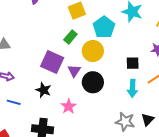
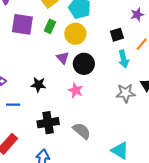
purple square: (52, 62) -> (22, 24), moved
pink star: (69, 106) -> (76, 90), moved

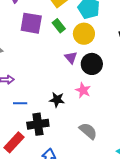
green rectangle: (50, 26) -> (59, 26), turned -64
black star: (38, 85) -> (57, 100), moved
black cross: (48, 123) -> (38, 124), moved

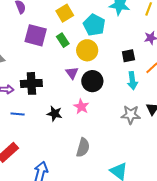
black cross: (38, 124) -> (31, 83), moved
gray semicircle: (88, 131) -> (83, 148), turned 60

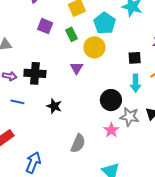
purple square: (36, 35) -> (45, 26), size x0.7
black circle: (92, 81) -> (111, 100), moved
pink star: (81, 107) -> (111, 130), moved

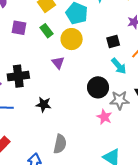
cyan arrow: (136, 83) -> (119, 66), turned -30
gray semicircle: (78, 143) -> (60, 144), moved

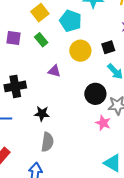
yellow circle: (72, 39) -> (80, 51), moved
purple triangle: (58, 63) -> (54, 71), turned -32
gray semicircle: (60, 144) -> (47, 142), moved

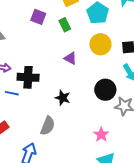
black cross: (15, 86) -> (28, 77), moved
black star: (42, 114) -> (63, 98), moved
pink star: (103, 123) -> (101, 135), moved

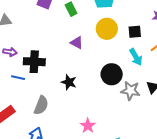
gray semicircle: (48, 126) -> (41, 105), moved
pink star: (101, 135) -> (88, 126), moved

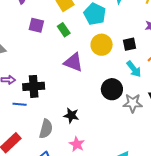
purple triangle: (77, 43) -> (73, 62), size x1.5
black star: (69, 82) -> (71, 115), moved
pink star: (88, 126) -> (77, 144), moved

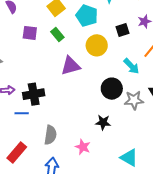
black square: (130, 44) -> (123, 30), moved
purple triangle: (73, 62) -> (71, 66), turned -30
black star: (71, 115) -> (103, 122), moved

